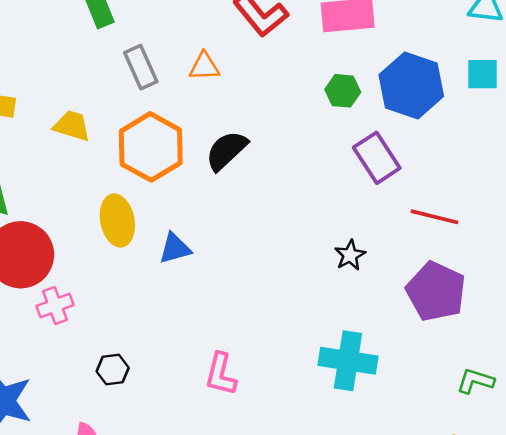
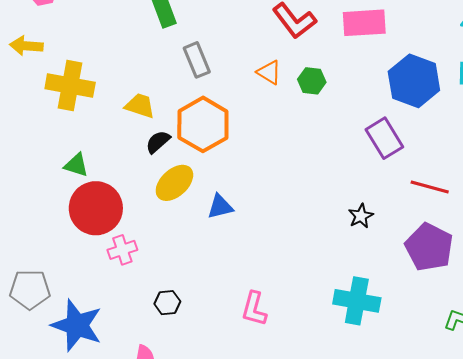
orange triangle: (204, 67) -> (269, 72), moved, turned 32
green hexagon: (343, 91) -> (312, 81), moved
black semicircle: (226, 151) -> (158, 142), moved, size x0.7
yellow ellipse: (117, 220) -> (174, 183), turned 57

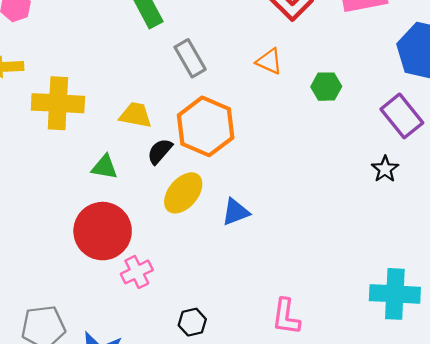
green hexagon: (312, 81) -> (326, 87), moved
green triangle: (76, 165) -> (105, 167), moved
black star: (361, 216) -> (385, 169), moved

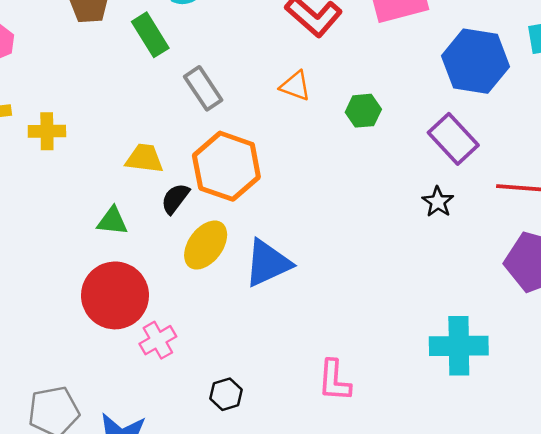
yellow cross: (58, 103) -> (47, 131), moved, size x0.6
blue triangle: (235, 212) -> (268, 263), size x1.5

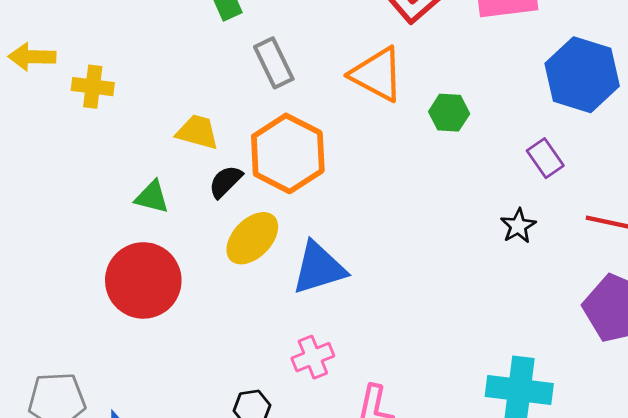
orange triangle: (295, 86) -> (377, 74), size x1.6
purple rectangle: (453, 139) -> (545, 158), size x0.7
pink cross: (158, 340) -> (313, 357), moved

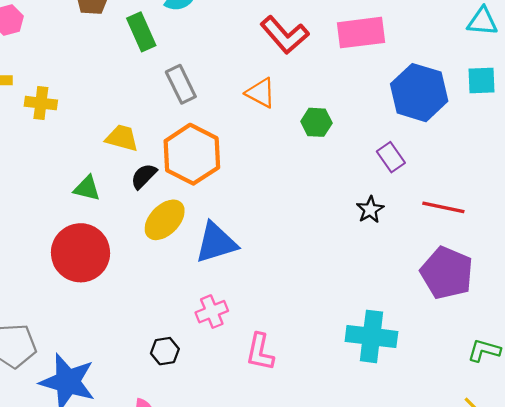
orange triangle: (377, 74) -> (261, 93), size x0.7

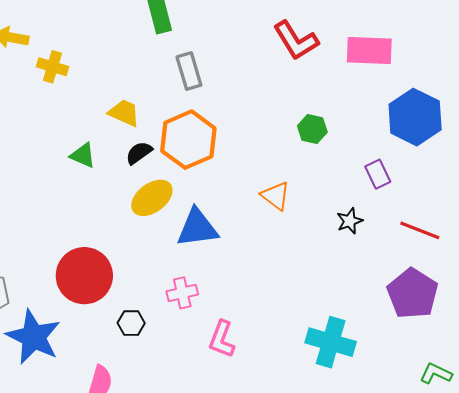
orange triangle: (261, 93) -> (276, 196), moved
red circle: (81, 253) -> (84, 276), moved

